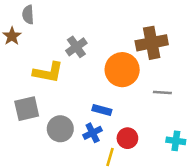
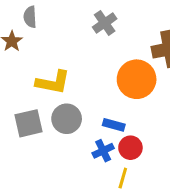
gray cross: (76, 47) -> (105, 23), moved
gray circle: (60, 129) -> (67, 119), moved
red circle: (127, 138) -> (130, 148), moved

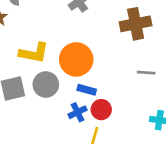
orange circle: (137, 79) -> (76, 59), moved

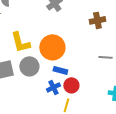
brown cross: (136, 24) -> (97, 20), size x0.7
yellow L-shape: (34, 53) -> (20, 42), turned 65

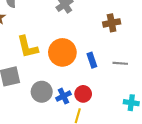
gray circle: (29, 66) -> (42, 92), moved
blue rectangle: (60, 70) -> (92, 60), moved, turned 56

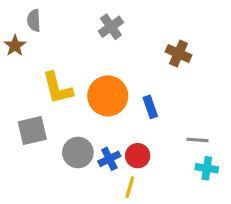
brown cross: (112, 23) -> (179, 53), turned 35
gray line: (120, 63) -> (197, 140), moved

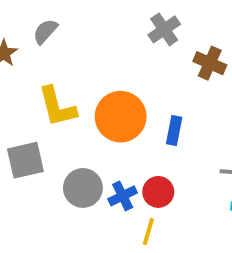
gray semicircle: (34, 20) -> (45, 31), moved, turned 45
gray cross: (111, 27) -> (164, 29), moved
blue rectangle: (150, 107) -> (174, 131), turned 30

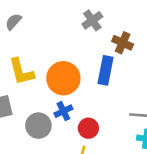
blue rectangle: (174, 131) -> (105, 70), moved, size x1.5
blue cross: (123, 196) -> (63, 111), moved

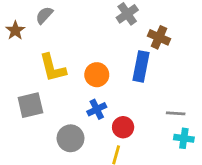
orange circle: (63, 78) -> (97, 75), size x0.7
gray circle: (38, 126) -> (71, 138), moved

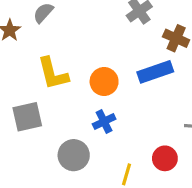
blue rectangle: (141, 66) -> (155, 72), turned 60
red circle: (123, 127) -> (165, 158), moved

